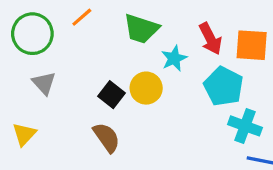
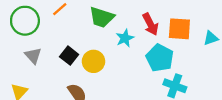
yellow circle: (146, 88) -> (94, 61), moved
black square: (111, 95) -> (69, 56), moved

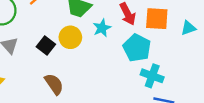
yellow circle: (94, 61) -> (70, 37), moved

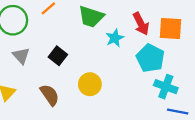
yellow circle: (70, 37) -> (90, 84), moved
brown semicircle: (54, 84) -> (50, 95), moved

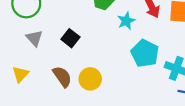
cyan pentagon: (150, 58) -> (145, 53), moved
yellow circle: (90, 84) -> (90, 79), moved

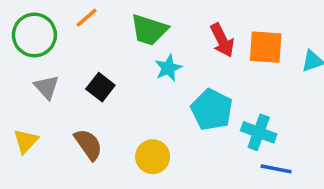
cyan star: (126, 21) -> (168, 68), moved
yellow circle: (90, 79) -> (153, 157), moved

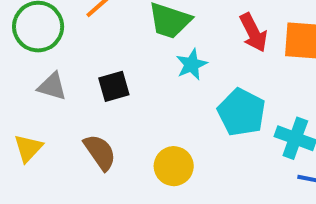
gray triangle: (47, 87) -> (52, 86), turned -32
black square: (100, 87) -> (114, 86), turned 36

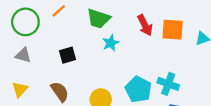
gray triangle: (52, 86) -> (23, 55), moved
cyan pentagon: (241, 112) -> (138, 89), moved

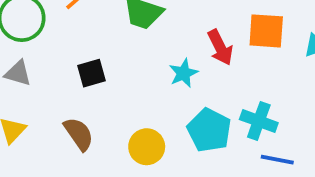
red arrow: (145, 25) -> (220, 47), moved
cyan star: (111, 43) -> (183, 73), moved

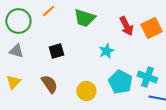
orange square: (266, 31) -> (151, 28), turned -30
red arrow: (220, 47) -> (126, 26), moved

